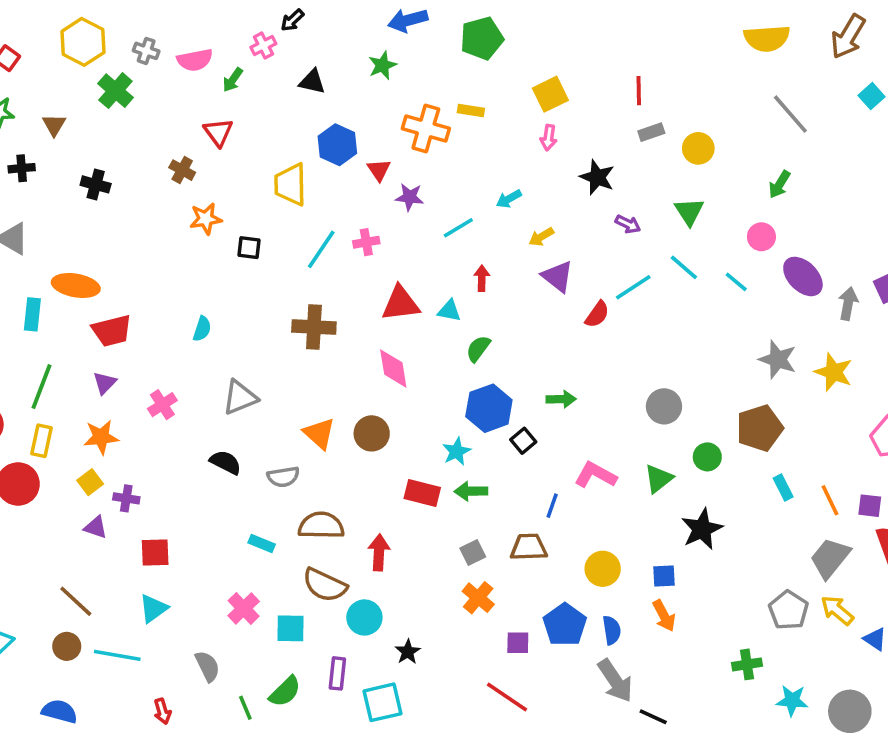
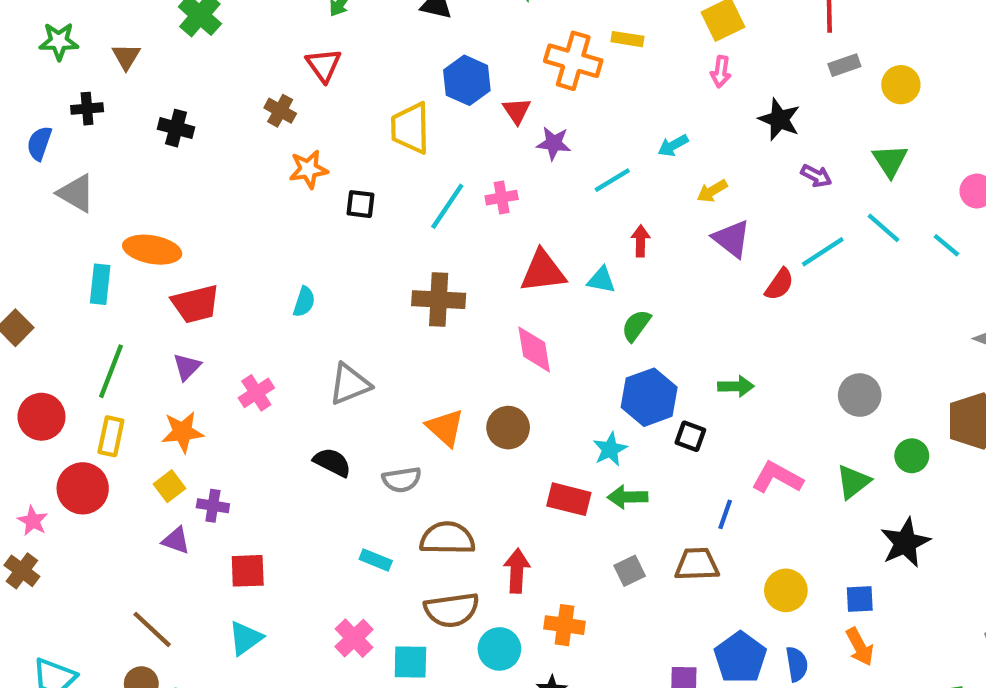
black square: (523, 441) -> (690, 436), turned -30
brown semicircle: (325, 585) -> (452, 610), turned -33
orange cross: (478, 598) -> (565, 625), moved, turned -32

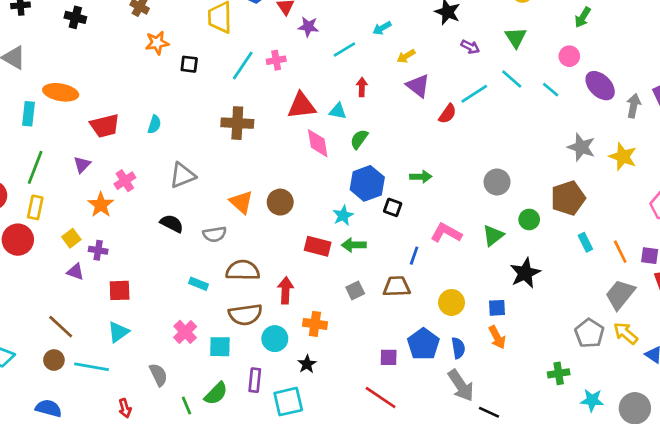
red trapezoid: (196, 304) -> (105, 126), moved
pink diamond: (534, 349) -> (318, 143), moved
orange star: (183, 432) -> (101, 205), moved, turned -30

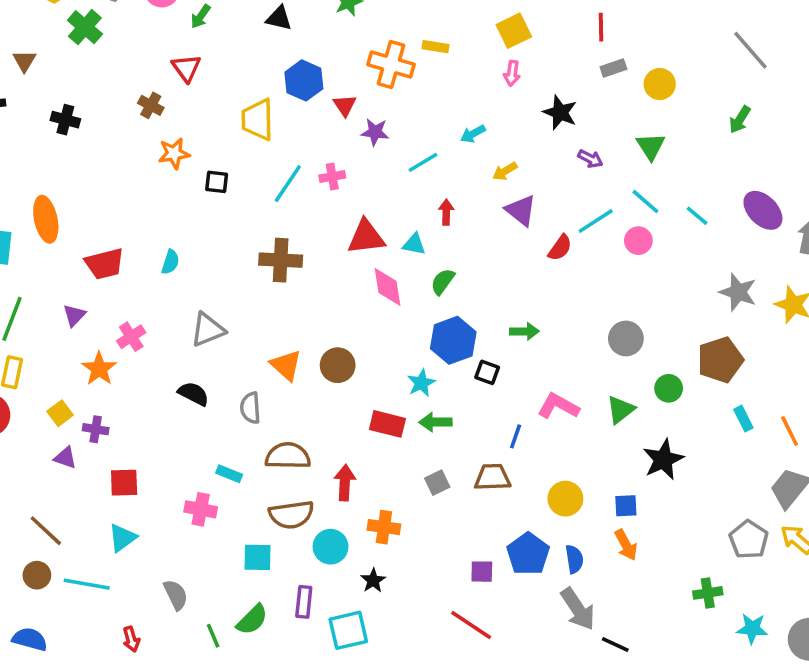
pink circle: (569, 56) -> (638, 241), moved
orange ellipse: (61, 92) -> (46, 219), turned 68
gray semicircle: (215, 234) -> (250, 408), turned 95
pink cross: (185, 332) -> (201, 509), moved, turned -35

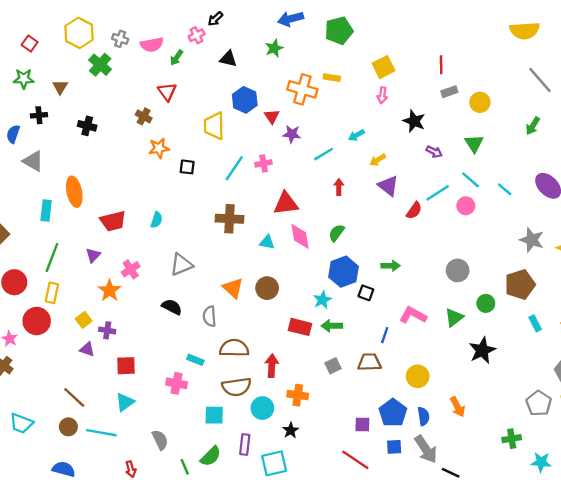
cyan triangle: (414, 244) -> (267, 242), moved
blue square: (626, 506) -> (394, 447), moved

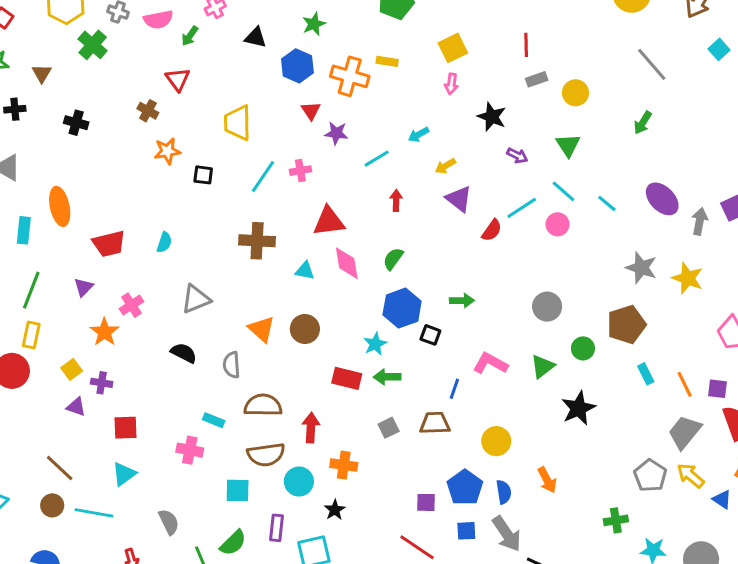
blue hexagon: (245, 100) -> (297, 66), moved

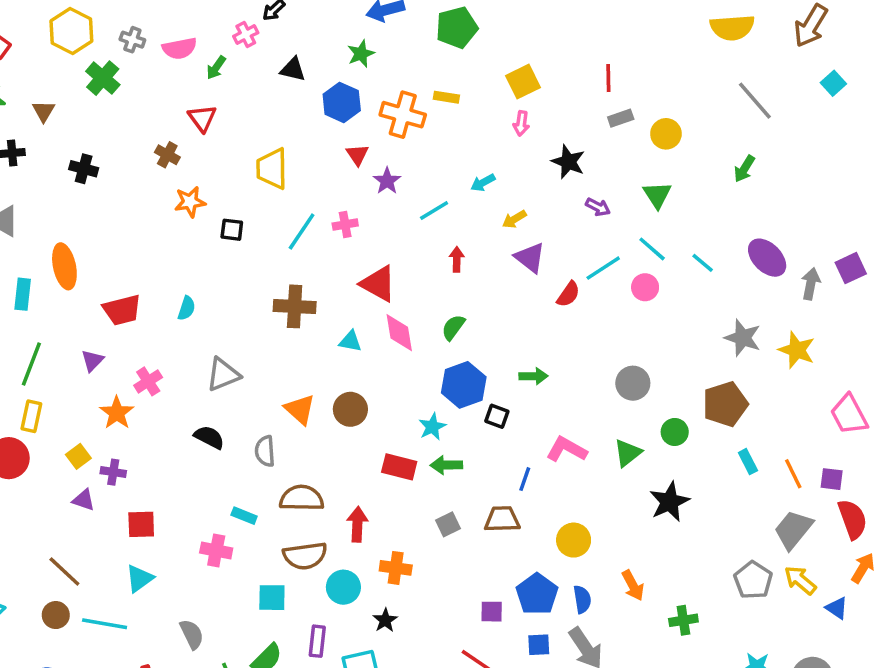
purple star: (336, 133) -> (387, 181), turned 30
red triangle: (329, 221) -> (378, 284), turned 36
green cross: (616, 520) -> (683, 620), moved

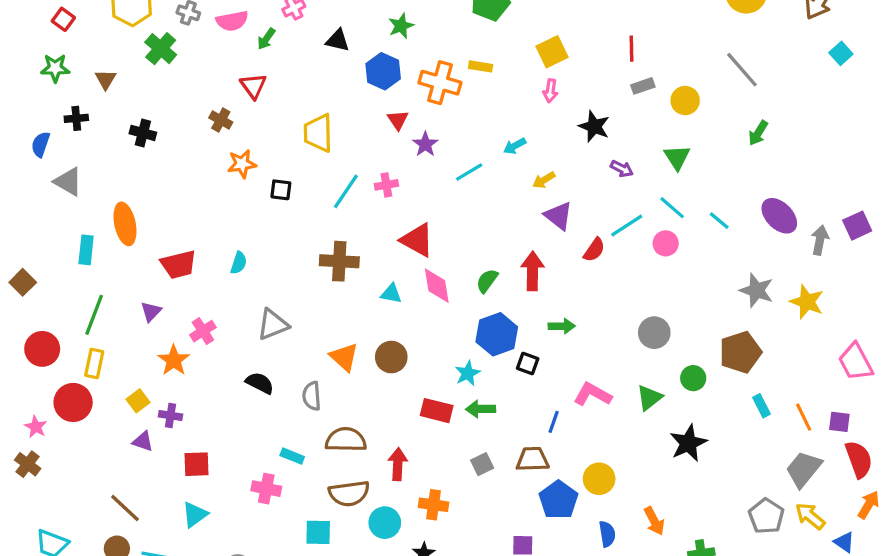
gray line: (755, 101) -> (742, 70), moved
red arrow: (457, 259) -> (533, 271), moved, size x1.6
blue pentagon: (537, 594) -> (558, 500), moved

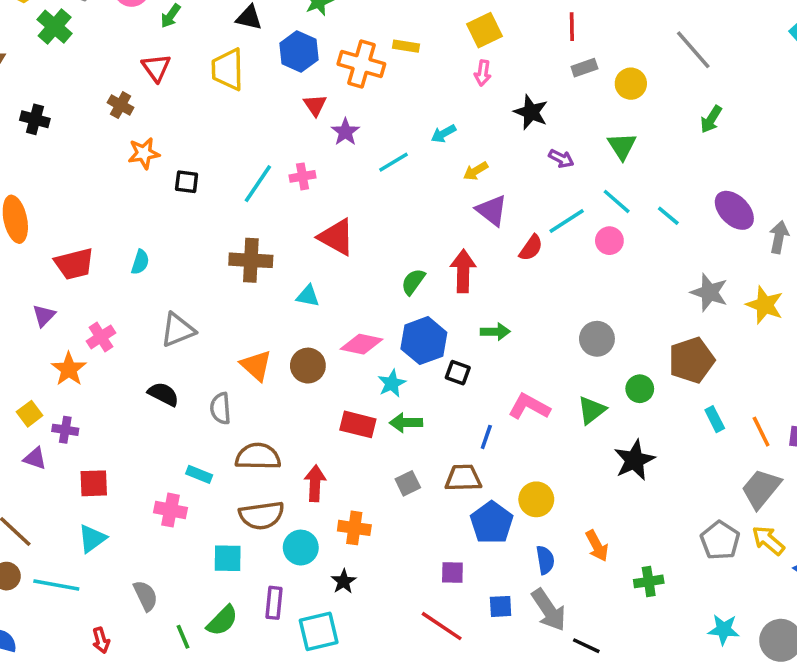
yellow trapezoid: (318, 133) -> (228, 69), moved
pink diamond: (437, 286) -> (361, 344), moved, turned -69

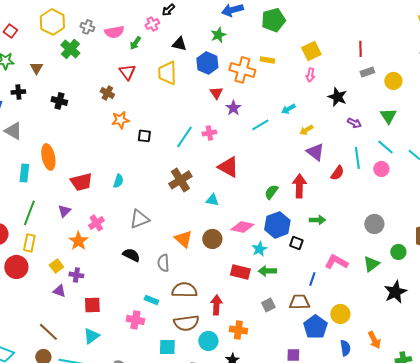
cyan line: (567, 221) -> (357, 158), turned -65
brown cross: (251, 260) -> (180, 180), turned -35

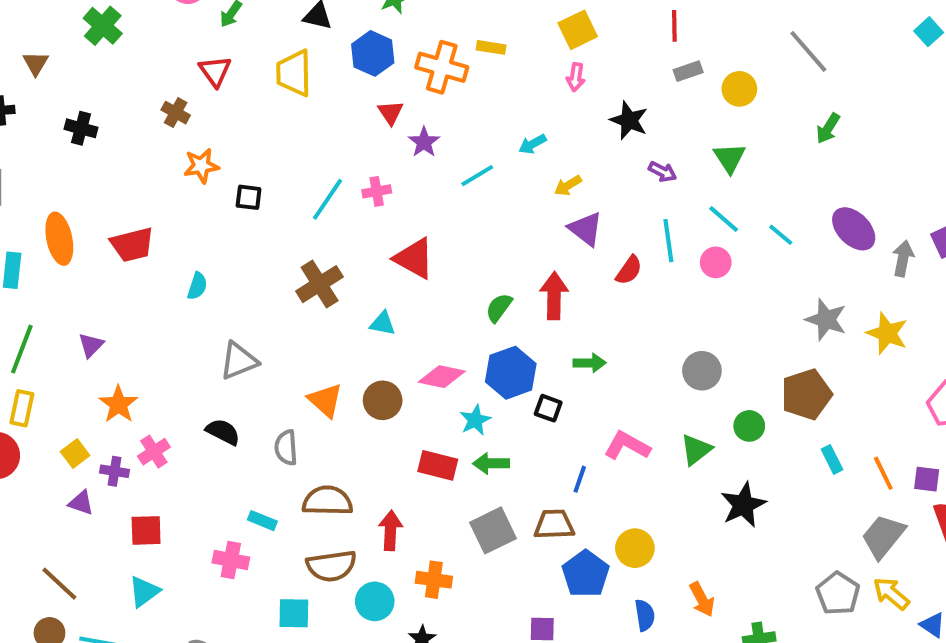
red trapezoid: (81, 182) -> (132, 245), moved
pink cross: (96, 223) -> (154, 452), moved
gray square: (268, 305) -> (493, 530), size x1.6

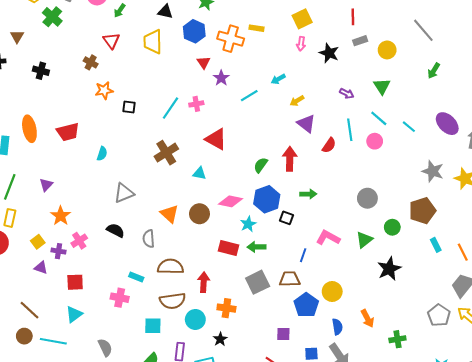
black star: (629, 120) -> (329, 53), moved

